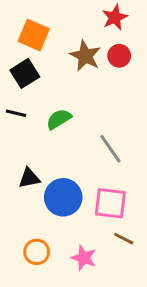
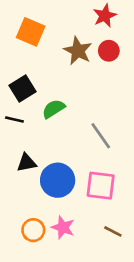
black square: (25, 73) -> (22, 89), moved
black line: (16, 113) -> (14, 120), moved
brown line: (124, 239) -> (113, 231), moved
pink star: (84, 258) -> (63, 227), moved

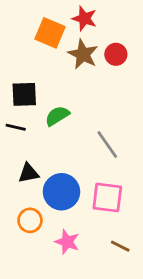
red star: (105, 16) -> (84, 19), moved, turned -30
orange square: (31, 32) -> (50, 33), moved
black square: (22, 89) -> (24, 94), turned 30
orange circle: (33, 230) -> (30, 220), moved

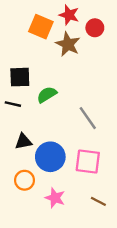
red circle: (116, 54) -> (95, 28), moved

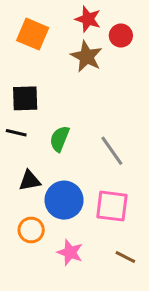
orange square: (41, 27) -> (33, 34), moved
green semicircle: (47, 95) -> (60, 139), moved, turned -36

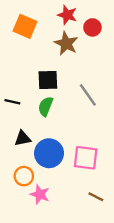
black square: (25, 98) -> (48, 80), moved
gray line: (112, 151) -> (88, 95), moved
pink star: (70, 252) -> (40, 194), moved

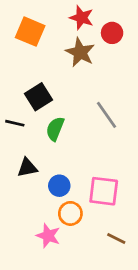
black square: (48, 80) -> (38, 97), moved, turned -30
blue circle: (49, 153) -> (59, 186), size x0.6
orange circle: (24, 176) -> (70, 213), moved

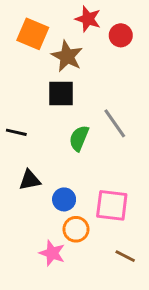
brown star: (80, 52) -> (67, 56), moved
black square: (38, 97) -> (61, 94), moved, turned 32
green semicircle: (55, 129) -> (79, 138), moved

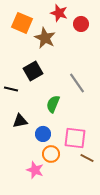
black square: (61, 94) -> (33, 71), moved, turned -30
green semicircle: (79, 138) -> (53, 104), moved
brown line: (125, 256) -> (87, 158), moved

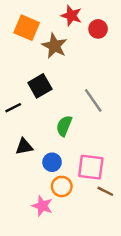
black line: (11, 89) -> (13, 108), turned -40

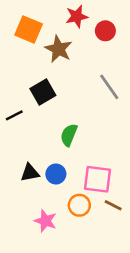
red star: (71, 16) -> (77, 16), turned -30
gray line: (93, 100) -> (109, 87), moved
black triangle: (24, 146) -> (30, 173), moved
orange circle: (62, 186) -> (79, 205), moved

